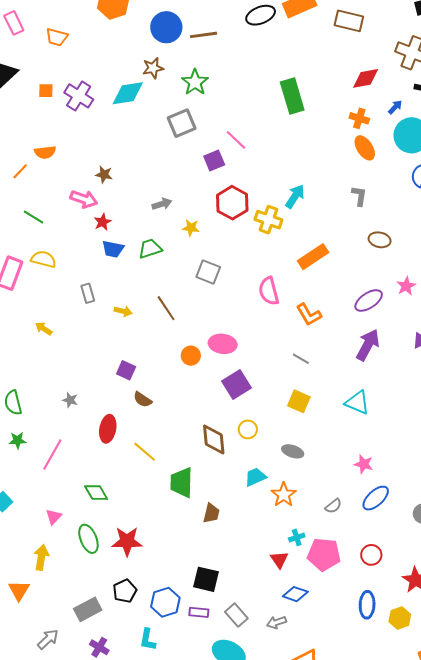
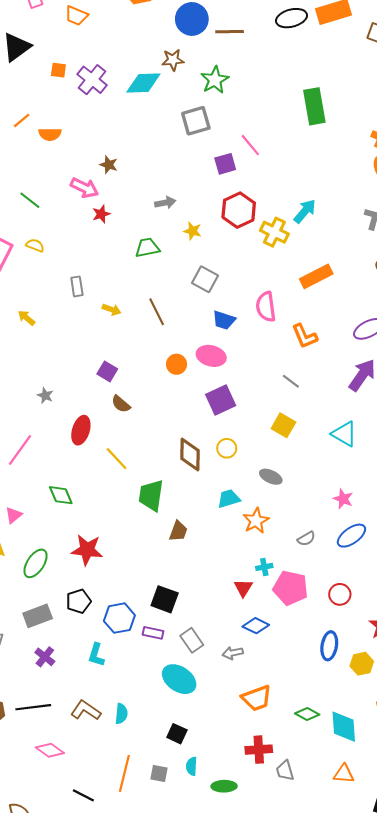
orange line: (20, 171) -> (22, 120), moved
blue trapezoid: (113, 249) -> (224, 320), moved
yellow semicircle: (44, 259) -> (35, 245), size x0.7
green ellipse: (88, 539) -> (36, 563), moved, turned 48

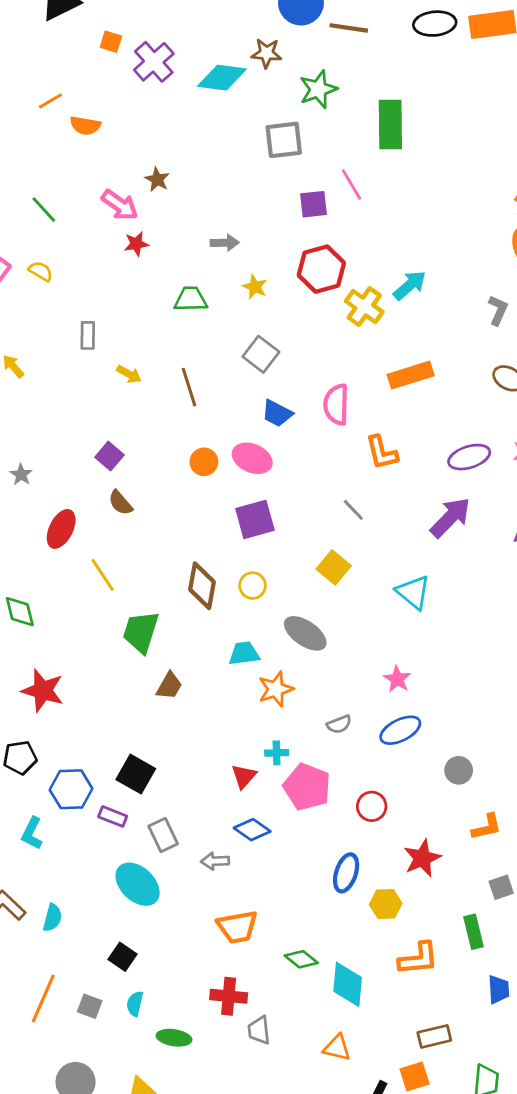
green rectangle: (314, 106) -> (390, 125), moved
gray ellipse: (271, 477) -> (305, 633), size x1.4

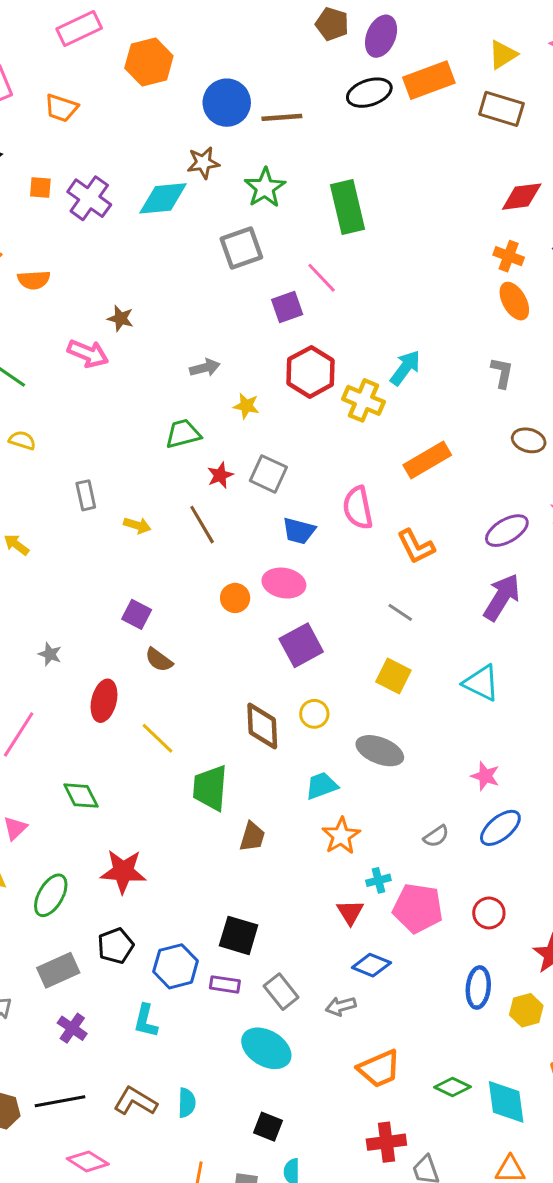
red star: (136, 244) -> (220, 475), moved
orange star: (276, 689) -> (341, 836), moved

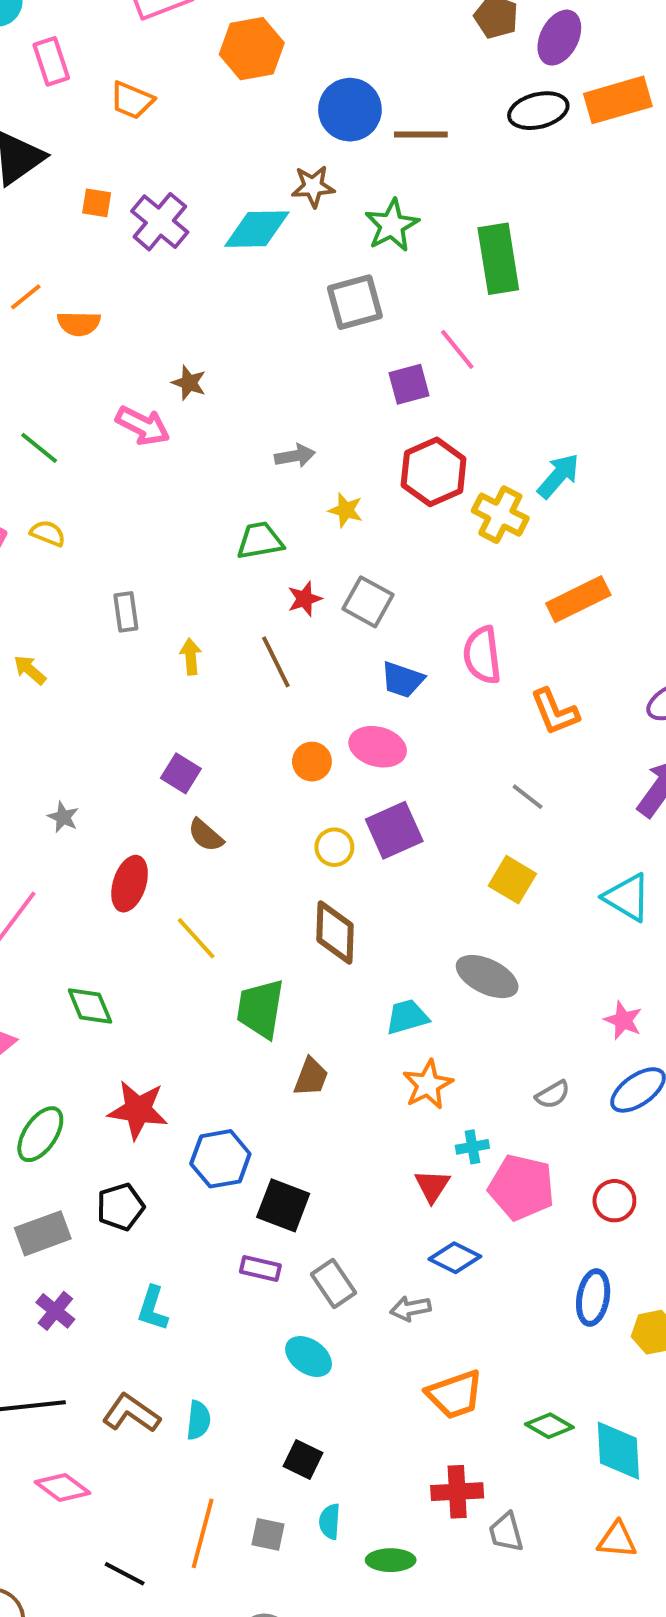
yellow arrow: (137, 525) -> (191, 657), turned -116
yellow circle: (314, 714) -> (334, 847), moved
blue hexagon: (176, 966) -> (220, 1159), moved
cyan ellipse: (266, 1048) -> (309, 1357), size x0.7

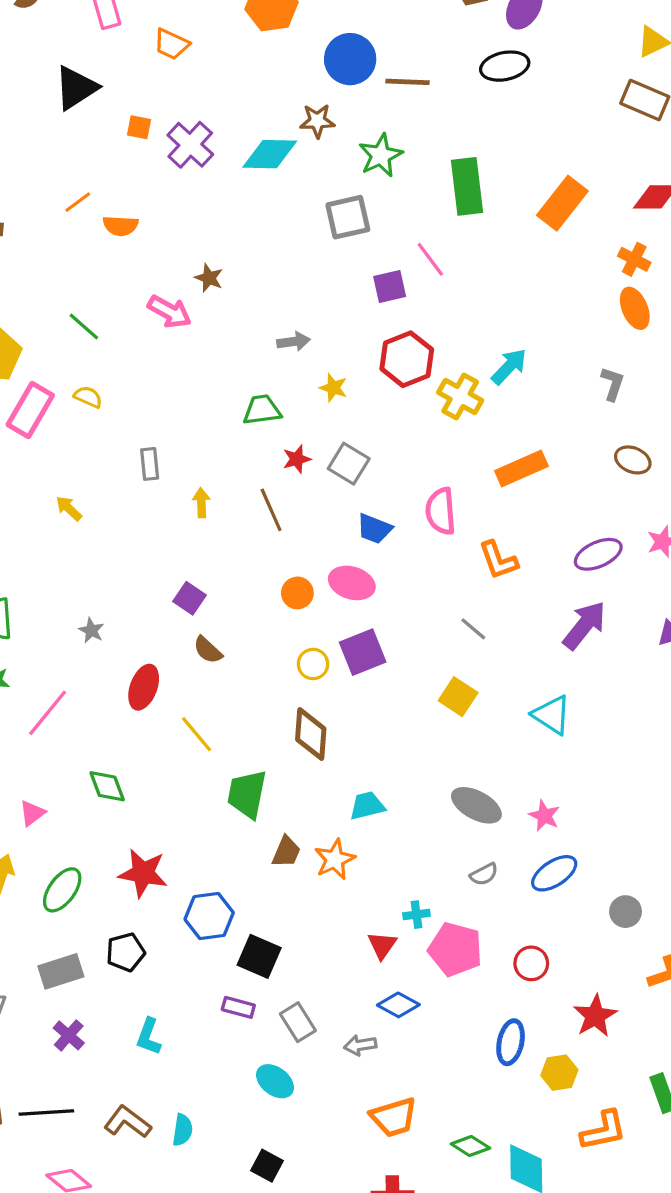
orange rectangle: (618, 100) -> (562, 203), moved, turned -38
gray ellipse: (487, 977) -> (476, 805), moved
orange star: (428, 1085) -> (335, 859), moved

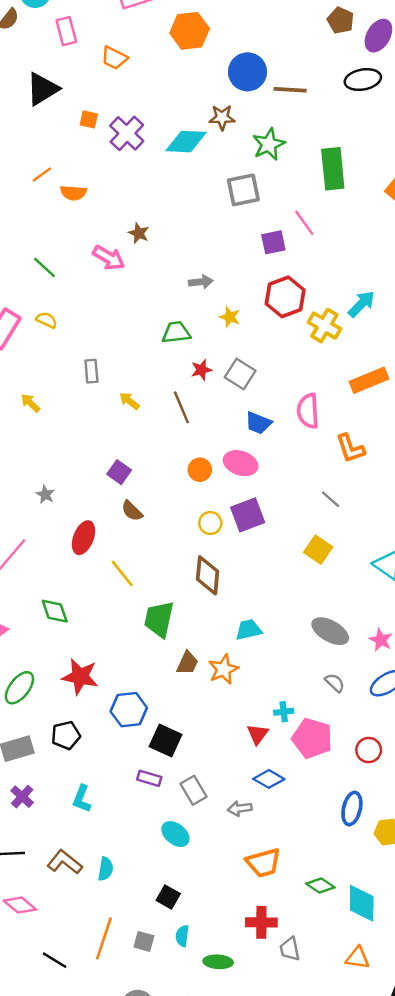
yellow arrow: (201, 503) -> (129, 401), turned -50
gray semicircle: (484, 874) -> (335, 683), turned -110

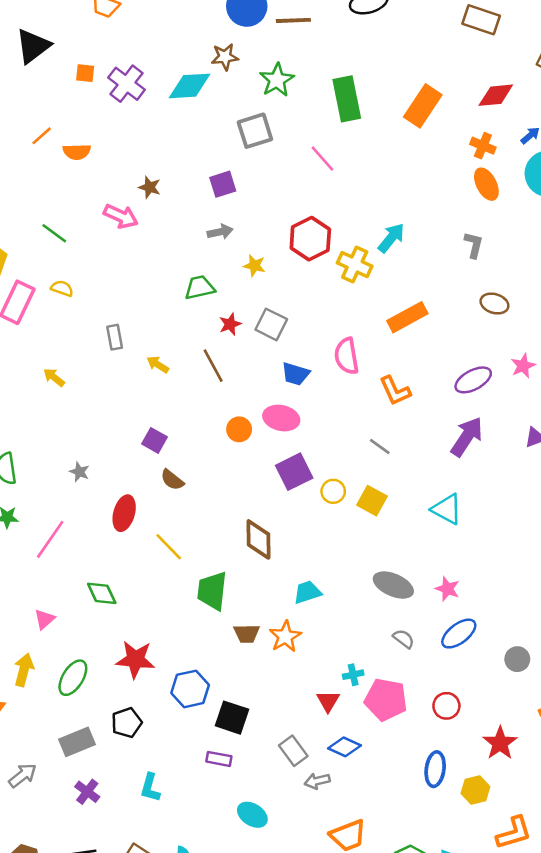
purple square: (273, 242) -> (223, 184), moved
yellow circle: (210, 523) -> (333, 491), moved
brown trapezoid: (187, 663) -> (247, 634), turned 70
gray rectangle: (193, 790) -> (293, 751), moved

